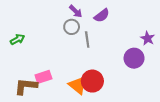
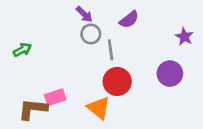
purple arrow: (76, 11) -> (84, 14), moved
purple star: (148, 38) -> (184, 37), moved
red circle: (92, 81) -> (117, 81), moved

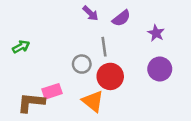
purple arrow: (84, 14) -> (90, 13), moved
gray circle: (91, 34) -> (82, 64), moved
purple star: (184, 37) -> (156, 33), moved

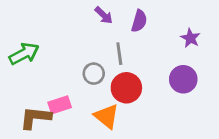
purple semicircle: (121, 18) -> (139, 21), turned -36
purple star: (156, 33) -> (190, 38), moved
green arrow: (21, 47) -> (24, 54), size x1.5

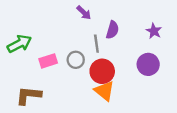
purple semicircle: (139, 21) -> (113, 30), moved
pink rectangle: (60, 105) -> (48, 61), moved
orange triangle: (106, 116) -> (104, 91), moved

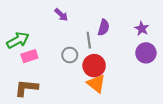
purple arrow: (84, 13) -> (61, 15), moved
pink rectangle: (48, 61) -> (29, 56), moved
purple circle: (148, 64) -> (146, 53), moved

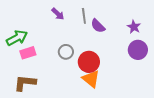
purple semicircle: (104, 27) -> (98, 26), turned 119
gray line: (89, 40) -> (84, 16), moved

